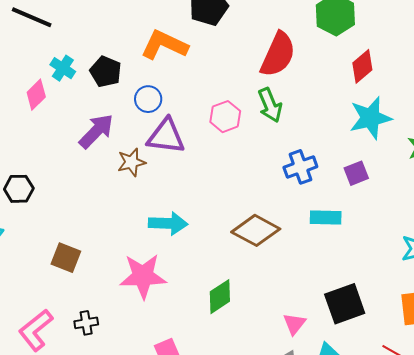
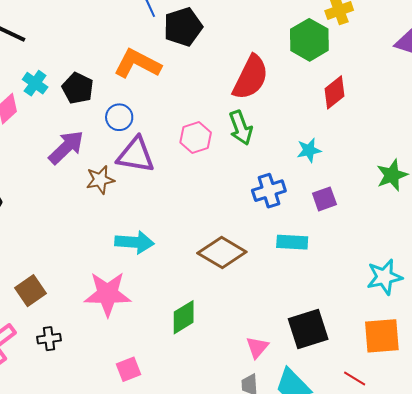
cyan star: (370, 118) -> (309, 150), moved, size x0.6
brown square: (66, 258) -> (30, 291), moved, turned 32

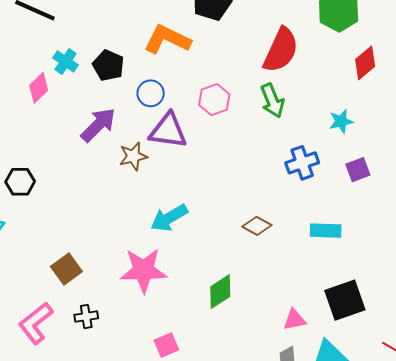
pink hexagon: (196, 138) -> (214, 100), moved
cyan arrow: (135, 242) -> (169, 218), turned 147
cyan rectangle: (292, 242) -> (326, 231), moved
brown diamond: (222, 253) -> (257, 226), size x0.6
pink triangle: (257, 347) -> (294, 320), turned 40

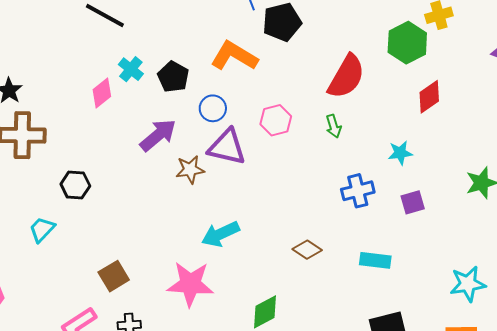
green arrow: (272, 101) -> (333, 126), size x0.7

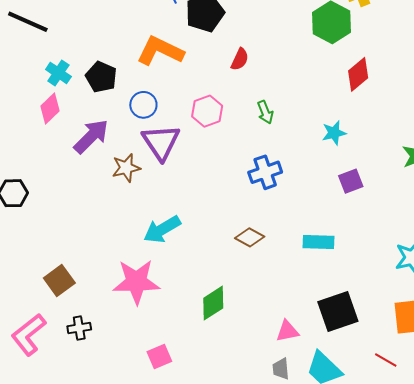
red semicircle: (346, 77) -> (240, 59), moved, size x0.5
pink diamond: (102, 93) -> (50, 108), moved
purple triangle: (227, 147) -> (161, 142), turned 48
blue cross: (358, 191) -> (265, 172), moved

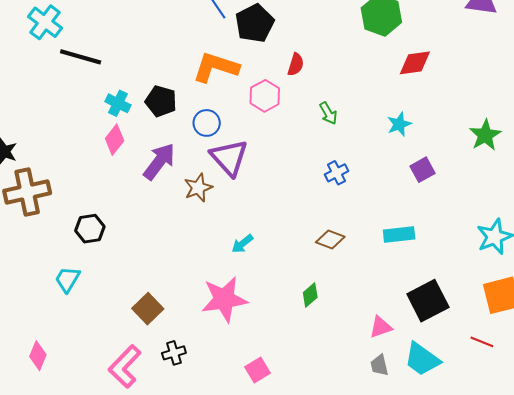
red diamond: (358, 74) -> (415, 63), turned 40
pink hexagon: (207, 111) -> (265, 96), moved
blue cross: (265, 172) -> (337, 173), size x0.7
cyan arrow: (162, 229) -> (242, 244), size x0.6
green diamond: (213, 303) -> (310, 295), moved, size x0.7

